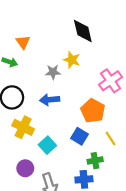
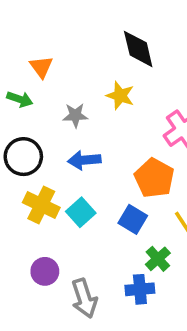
gray star: (53, 72) -> (75, 115), moved
cyan square: (47, 145) -> (81, 212), moved
green cross: (95, 161) -> (158, 259), turned -32

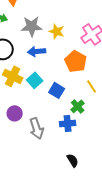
yellow star: (120, 96) -> (57, 31), moved
gray star: (75, 115) -> (32, 26), size x1.5
blue square: (133, 219) -> (57, 90), moved

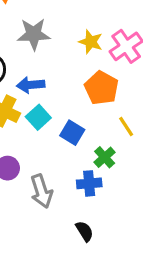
yellow star: (57, 31) -> (91, 42), moved
blue arrow: (37, 51) -> (31, 85), moved
black semicircle: (73, 160) -> (85, 231), moved

